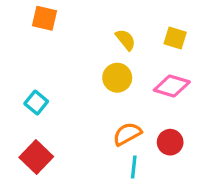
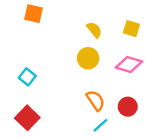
orange semicircle: (127, 134) -> (95, 100), turned 85
cyan line: (134, 167) -> (100, 125), turned 42

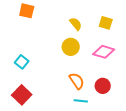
cyan line: (100, 125) -> (81, 101), turned 48

